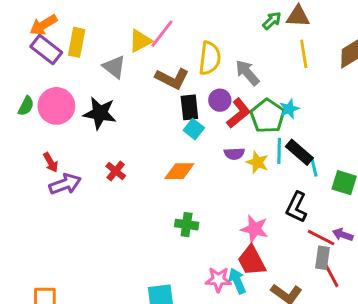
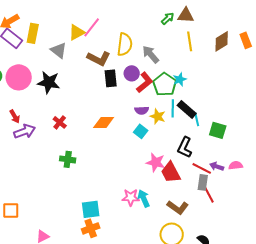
cyan square: (194, 129) -> (141, 131), moved
green cross: (187, 225) -> (68, 159), moved
red trapezoid: (252, 261) -> (171, 172), moved

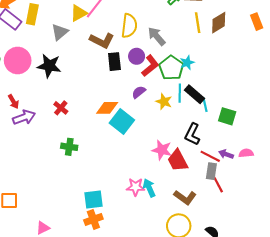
brown diamond: (222, 41) -> (219, 23), moved
gray triangle: (59, 50) -> (60, 32), turned 42
purple semicircle: (142, 110) -> (139, 92), moved, turned 144
cyan square: (141, 131) -> (122, 122), moved, size x1.6

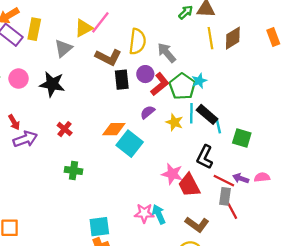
pink circle: (18, 61) -> (19, 79), size x0.7

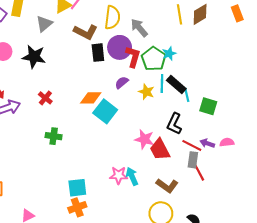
purple circle: (145, 74) -> (120, 47), size x1.5
red L-shape: (160, 84) -> (133, 57), turned -35

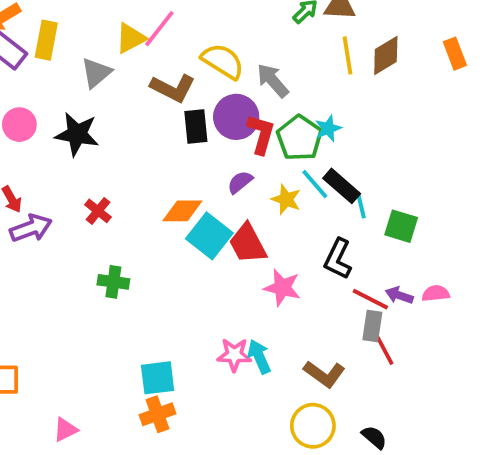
yellow semicircle: (112, 17) -> (223, 61), turned -65
cyan line: (162, 84) -> (315, 184), turned -42
red trapezoid: (160, 150) -> (248, 243), moved

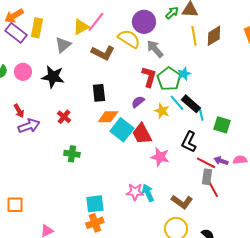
purple circle: (236, 117) -> (144, 22), moved
black rectangle: (196, 126) -> (99, 93), moved

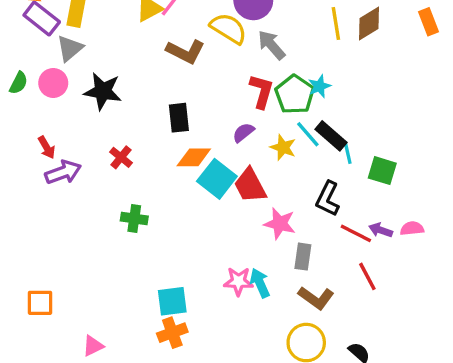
gray triangle: (63, 45) -> (70, 48), moved
gray rectangle: (207, 177) -> (303, 257), moved

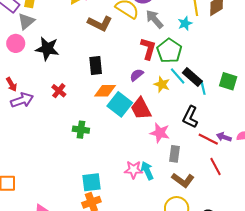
cyan star: (319, 86) -> (185, 23), moved
green square: (382, 171) -> (228, 81), moved
green cross: (134, 219) -> (81, 130), moved

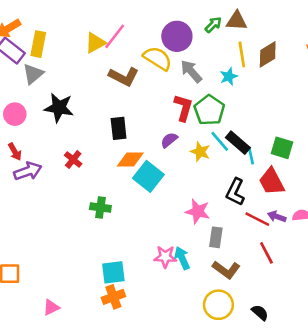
pink circle: (16, 43) -> (15, 114), moved
red trapezoid: (141, 109) -> (272, 182), moved

